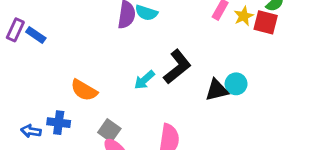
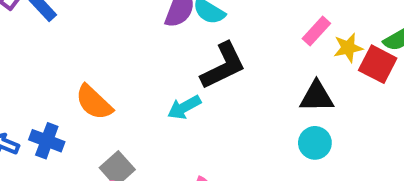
black L-shape: (177, 67) -> (223, 66), moved
black triangle: (217, 90) -> (317, 97), moved

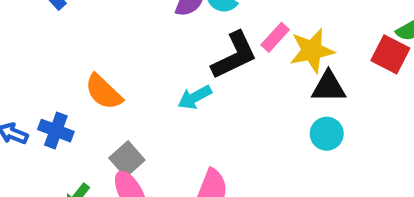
pink rectangle: (316, 31) -> (275, 37), moved
yellow star: (348, 48) -> (312, 51), moved, size x1.5

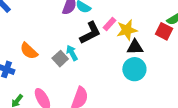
cyan arrow: (195, 97) -> (72, 53), turned 91
cyan circle: (327, 134) -> (134, 69), size x1.5
gray square: (127, 159) -> (60, 59), moved

